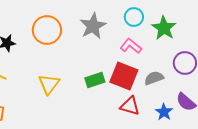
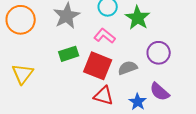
green rectangle: (95, 80) -> (69, 54), moved

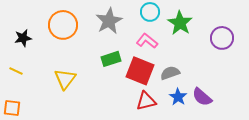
purple circle: (159, 53) -> (222, 38), moved
red triangle: (104, 96) -> (146, 101), turned -30
blue star: (138, 102) -> (178, 97), moved

